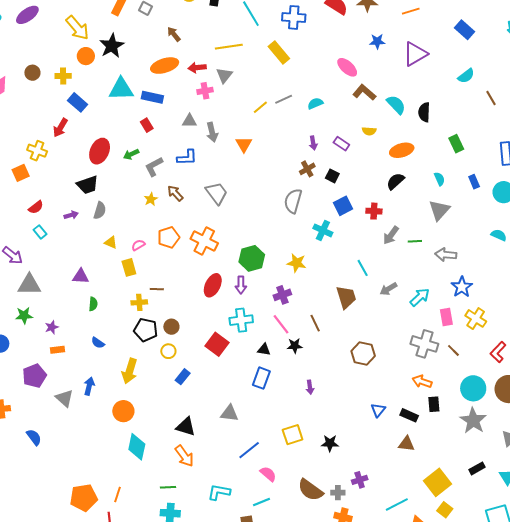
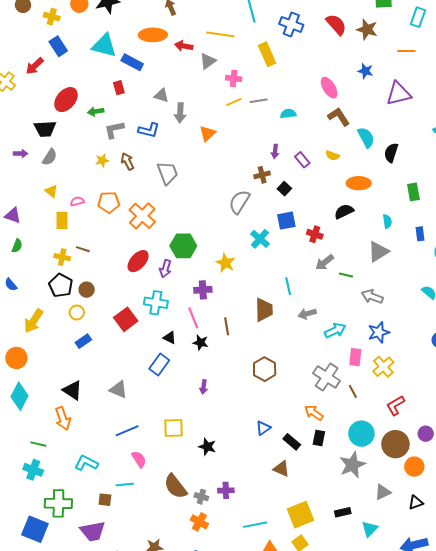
pink cross: (205, 91) -> (234, 78), moved

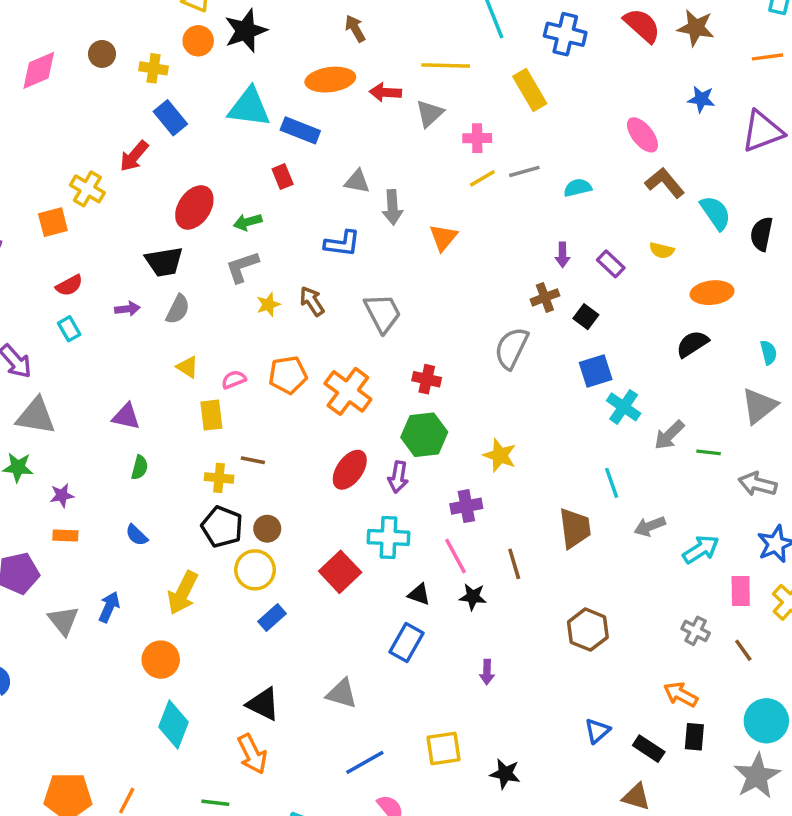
gray L-shape: (114, 130) -> (242, 267), moved
red cross: (315, 234) -> (427, 379), moved
cyan cross: (260, 239) -> (624, 407), moved
yellow circle: (77, 312) -> (255, 570), size x1.5
gray cross: (327, 377) -> (696, 631), size x0.6

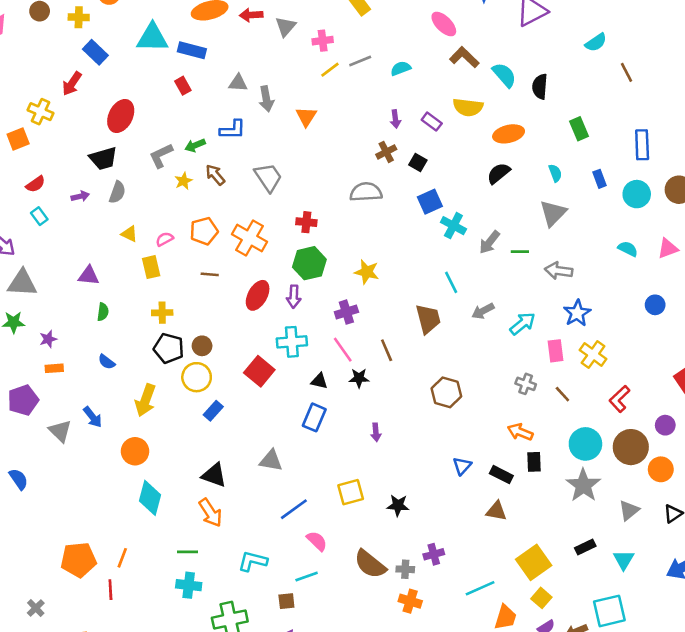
green arrow: (248, 222) -> (195, 145), moved
yellow semicircle: (662, 250) -> (468, 107), size x1.6
gray semicircle: (511, 348) -> (366, 192), turned 68
brown line: (253, 460) -> (210, 274), moved
blue arrow: (109, 607) -> (93, 417), turned 125

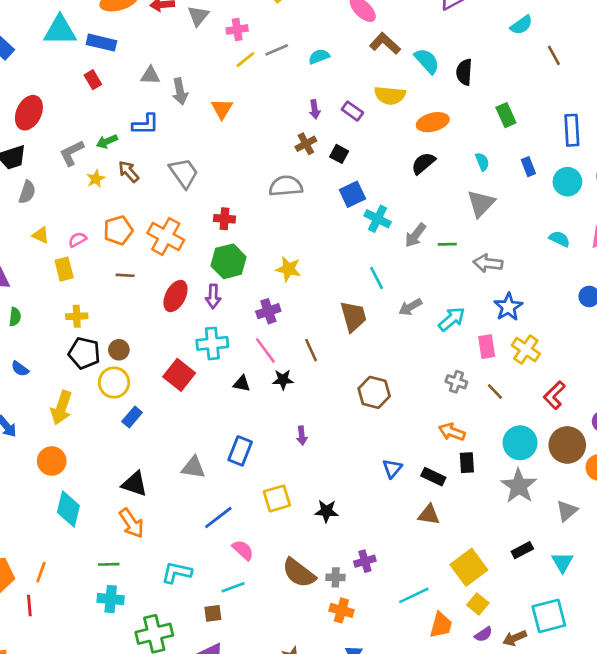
blue rectangle: (314, 417) -> (240, 451), moved

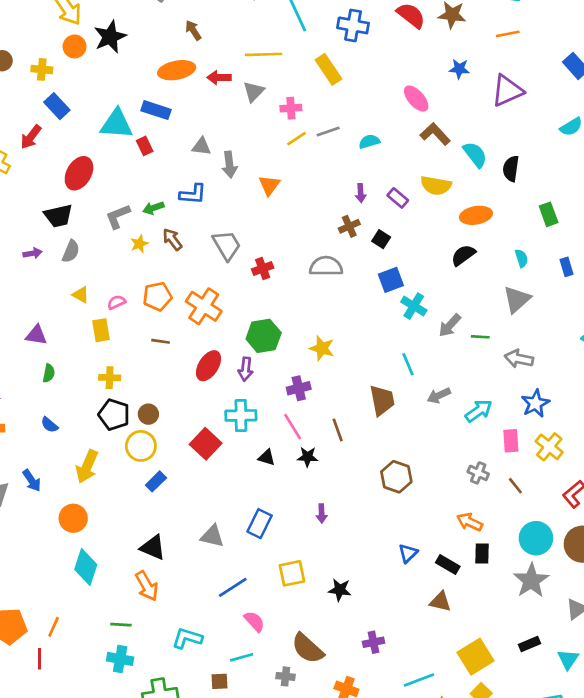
cyan triangle: (60, 30) -> (117, 124), moved
red cross: (224, 219) -> (263, 269), moved, turned -30
gray cross: (336, 577) -> (285, 676), moved

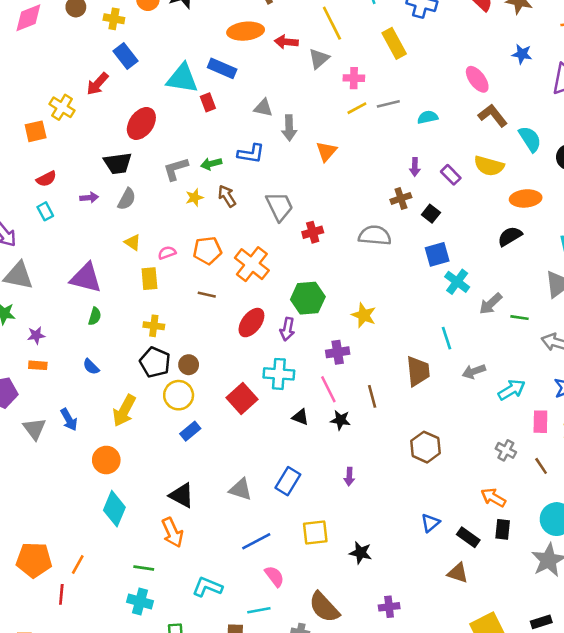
yellow line: (264, 54) -> (332, 23), turned 60
purple triangle: (36, 335) -> (86, 278), size x1.5

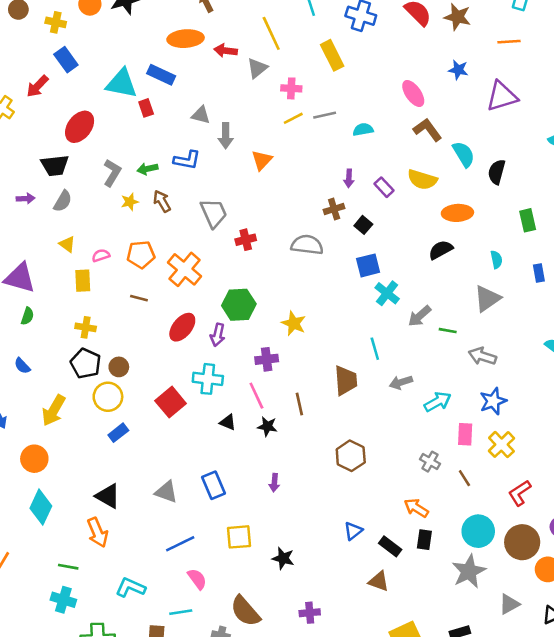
gray L-shape: (176, 169) -> (112, 173), turned 136
blue rectangle: (288, 481) -> (213, 485), turned -56

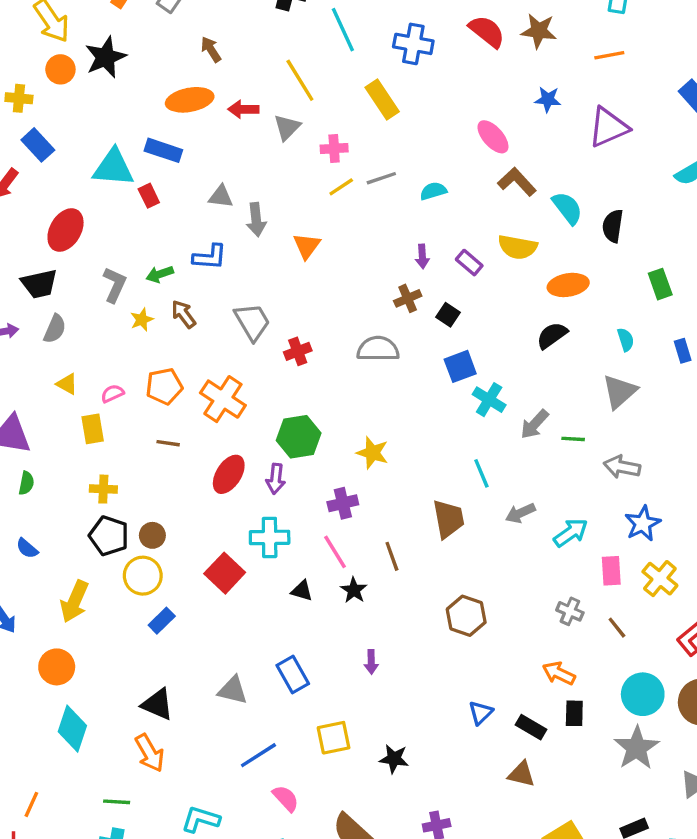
black star: (267, 426) -> (354, 590), turned 30

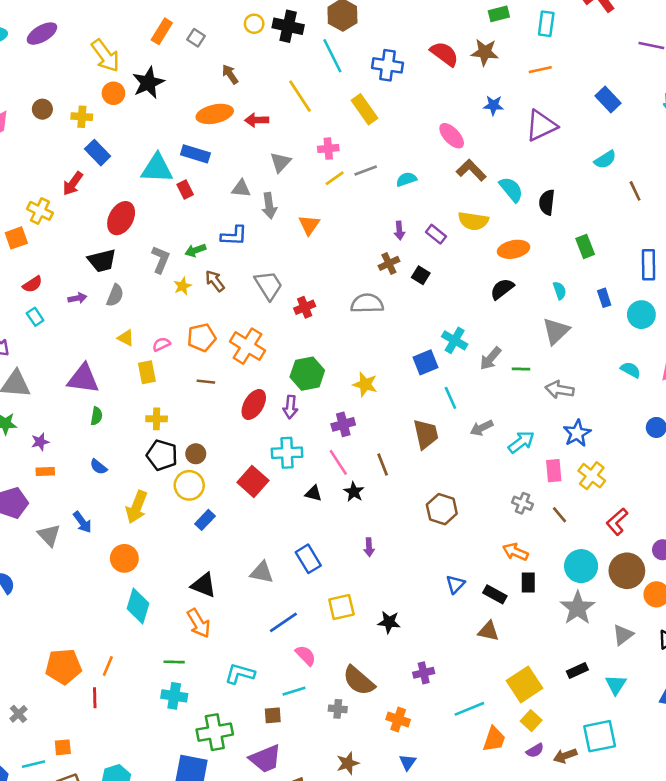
gray triangle: (287, 127) -> (281, 162), moved
blue square: (460, 366) -> (426, 362), moved

